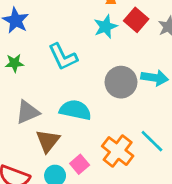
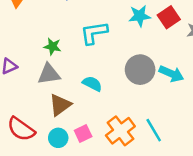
cyan L-shape: (63, 57) -> (94, 33), turned 92
green star: (14, 63) -> (53, 46), moved
cyan semicircle: (75, 110) -> (92, 84), size x0.7

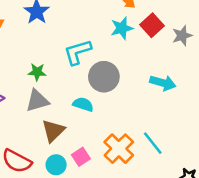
gray circle: (140, 70) -> (104, 77), moved

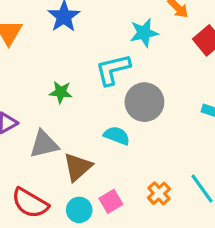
cyan star: (122, 28) -> (144, 33), moved
gray triangle: (37, 101) -> (44, 144), moved
orange cross: (119, 149) -> (159, 193), size x0.6

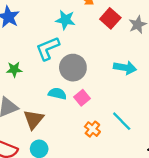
cyan star: (144, 33) -> (65, 20), turned 30
pink square: (111, 201) -> (82, 98), moved

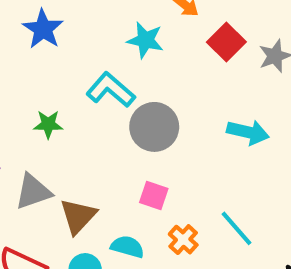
cyan L-shape: (48, 48) -> (111, 90), turned 60
cyan semicircle: (57, 94) -> (127, 247), moved
pink square: (82, 98) -> (154, 195), moved, turned -35

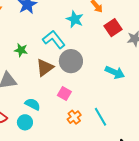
brown triangle: (78, 216) -> (45, 68), moved
cyan semicircle: (127, 247) -> (33, 104), moved

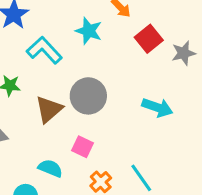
cyan L-shape: (54, 40) -> (44, 50), moved
cyan semicircle: (33, 104) -> (50, 168), moved

